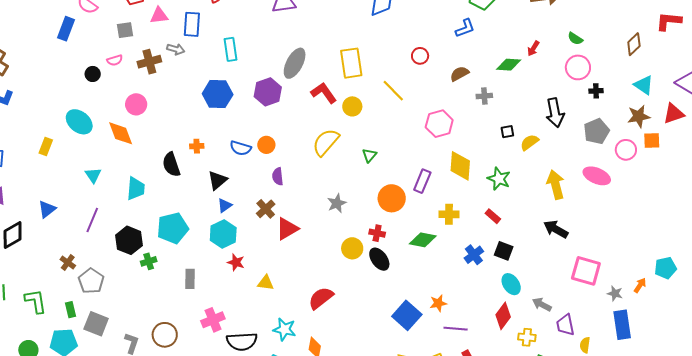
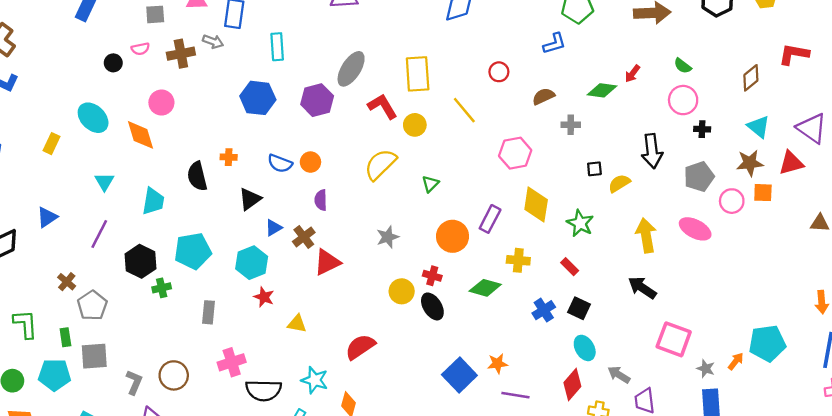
blue triangle: (225, 205) -> (273, 228), moved
cyan pentagon: (666, 268) -> (767, 343), size x1.4
gray square: (96, 324) -> (94, 356), turned -30

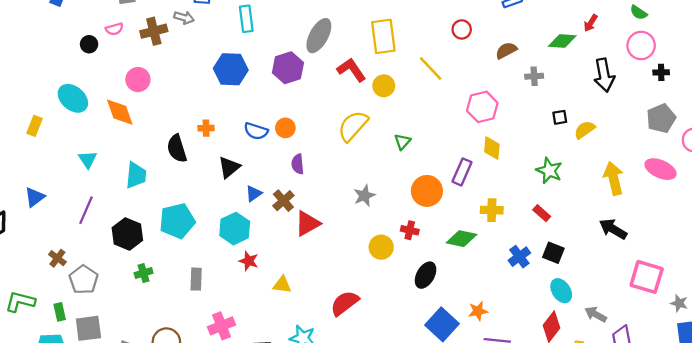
black arrow: (652, 151) -> (604, 75), moved
yellow diamond: (536, 204) -> (492, 148), moved, size x0.7
green cross: (162, 288) -> (144, 273), moved
black ellipse: (432, 306) -> (426, 275), moved, turned 65
green L-shape: (25, 324) -> (20, 302), turned -68

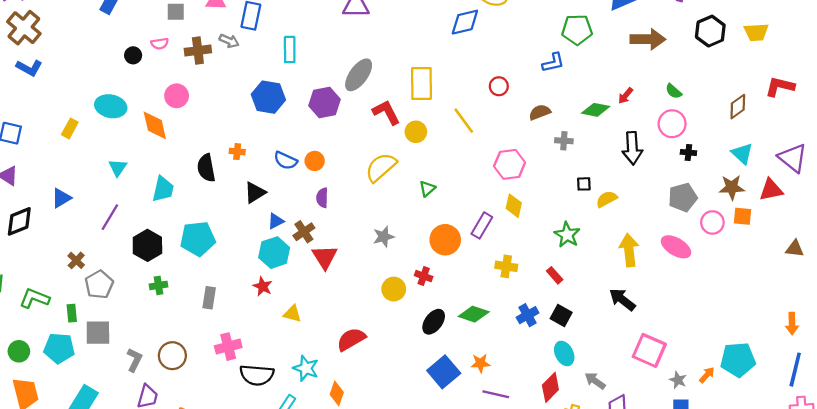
cyan ellipse: (73, 98) -> (111, 106), turned -36
red triangle: (308, 224) -> (325, 257), turned -40
cyan hexagon: (235, 229) -> (274, 253), moved
green diamond: (462, 239) -> (474, 314), moved

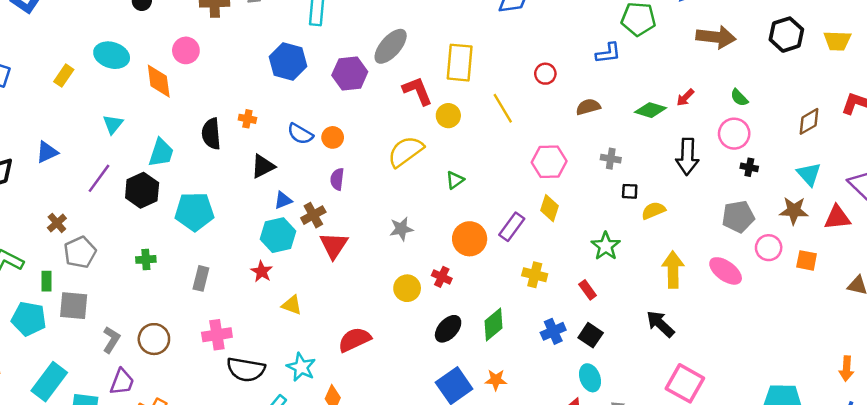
gray cross: (564, 141) -> (611, 159), moved
orange square: (742, 216) -> (807, 260), moved
black hexagon: (147, 245) -> (142, 190), moved
green diamond: (474, 314) -> (494, 324), turned -64

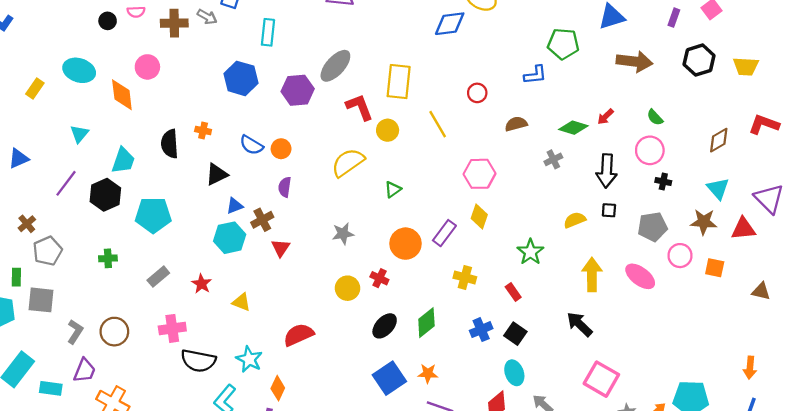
gray cross: (611, 159) -> (553, 159), moved, turned -36
black square: (630, 191) -> (609, 210), moved
red triangle: (334, 245) -> (281, 248), size x0.7
red star: (262, 272) -> (201, 284), moved
gray rectangle: (201, 278) -> (158, 277), turned 35

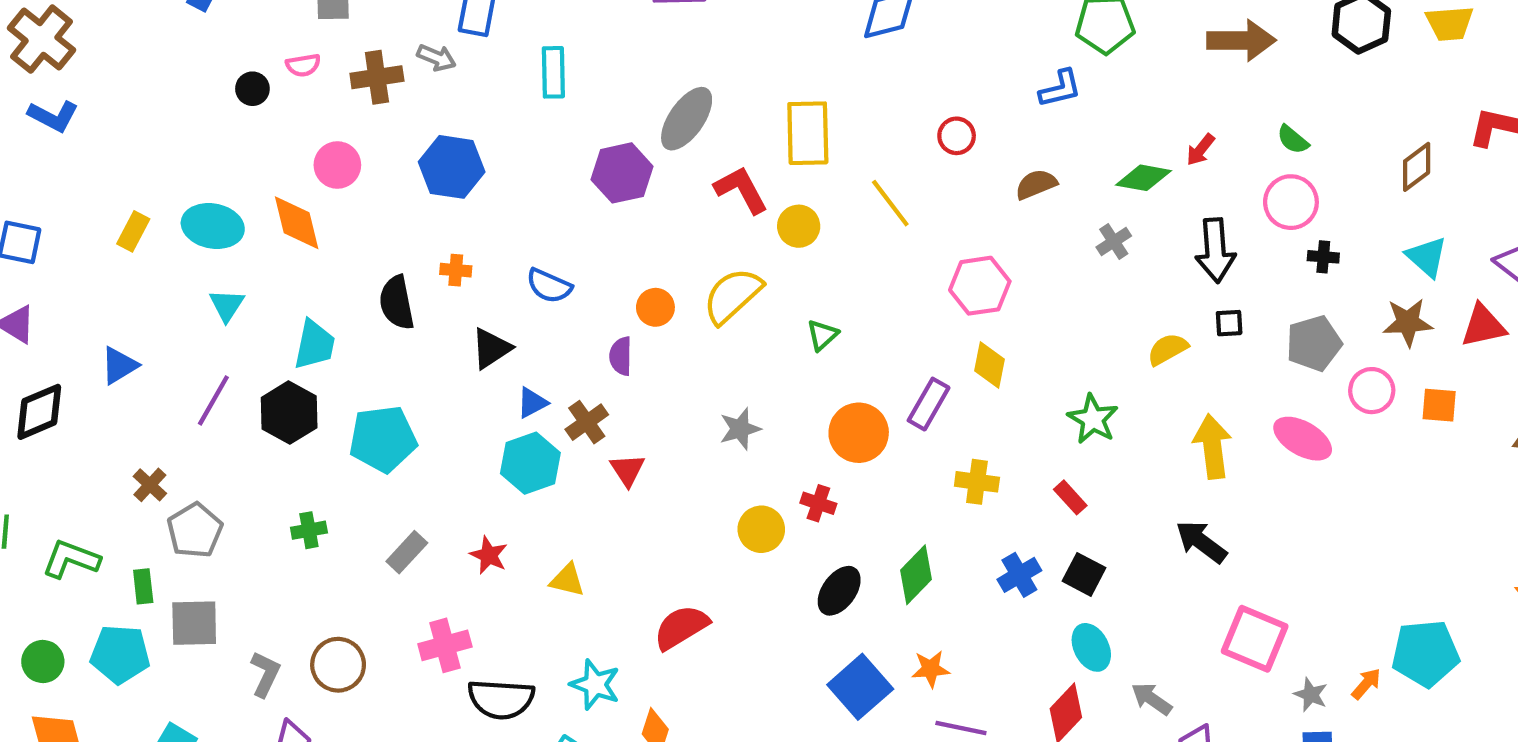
cyan ellipse: (79, 70) -> (213, 226), moved
blue hexagon: (241, 78) -> (452, 167), moved
orange circle: (281, 149) -> (655, 307), moved

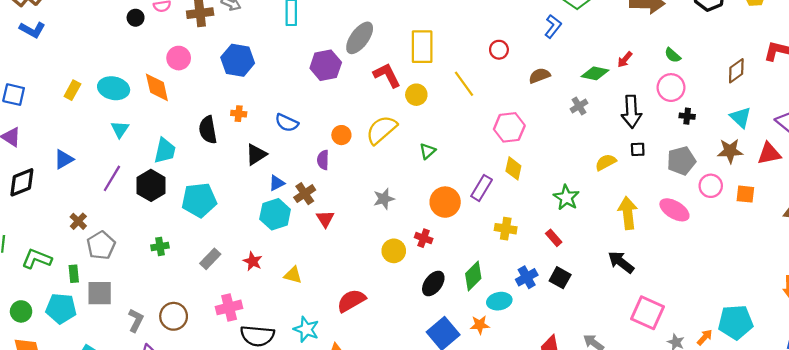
blue L-shape: (1060, 89) -> (553, 26), turned -40
cyan ellipse: (1091, 647) -> (499, 301), moved, turned -75

